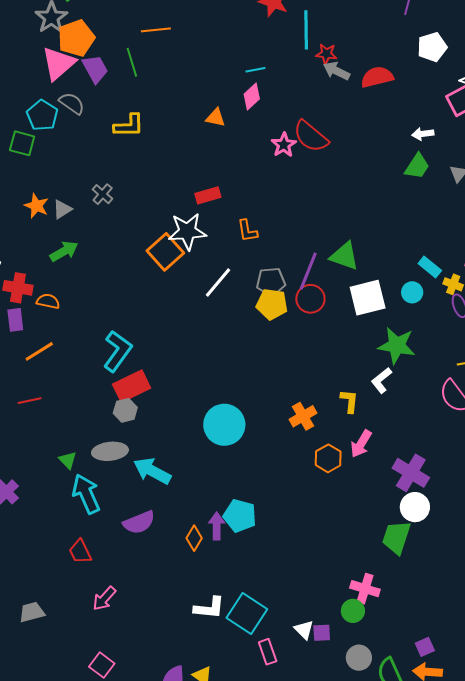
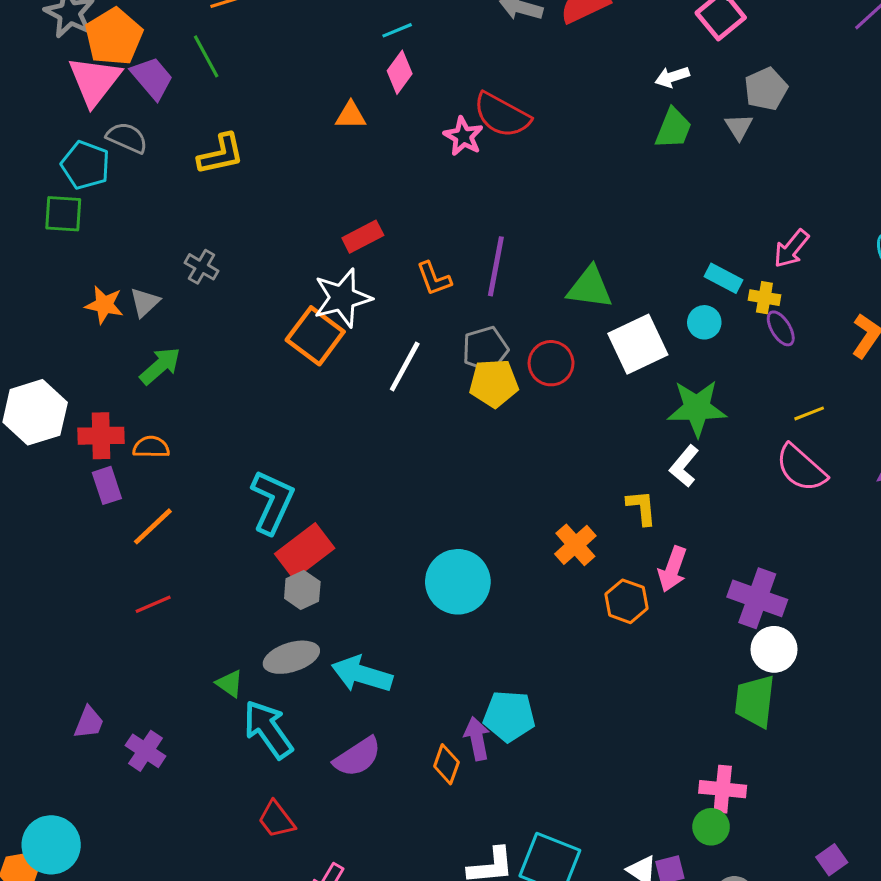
purple line: (308, 271) -> (496, 266), moved

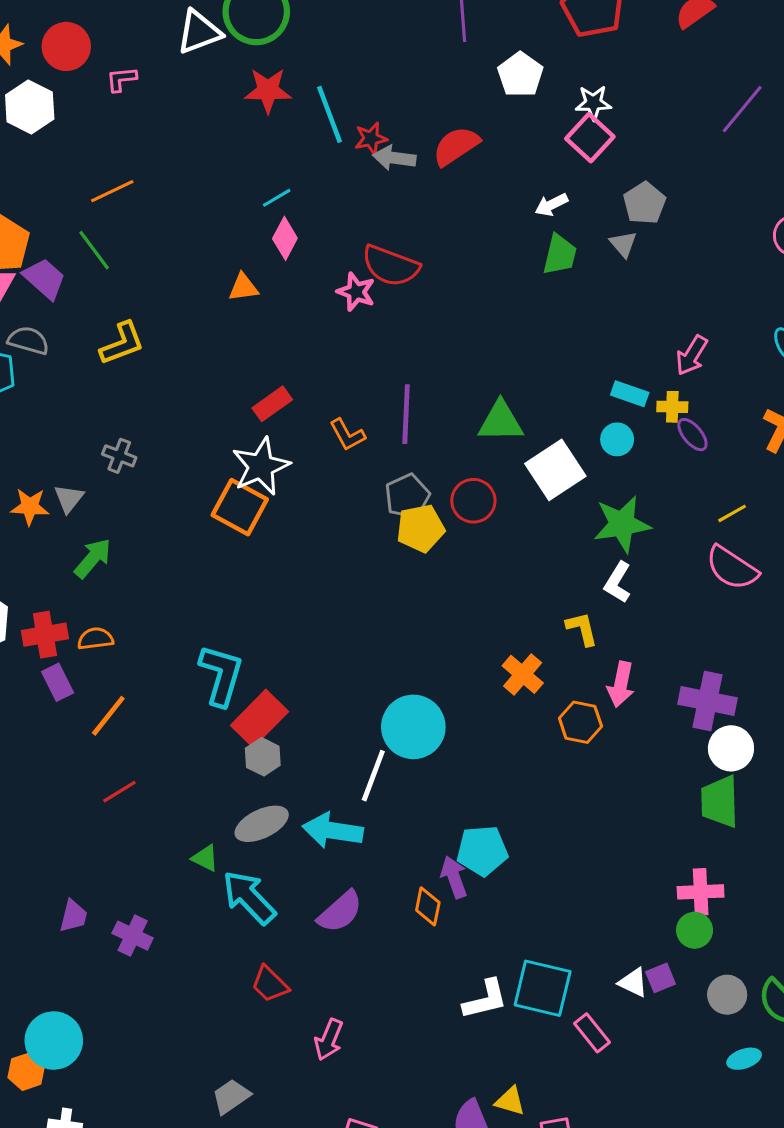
white line: (405, 367) -> (373, 776), moved

